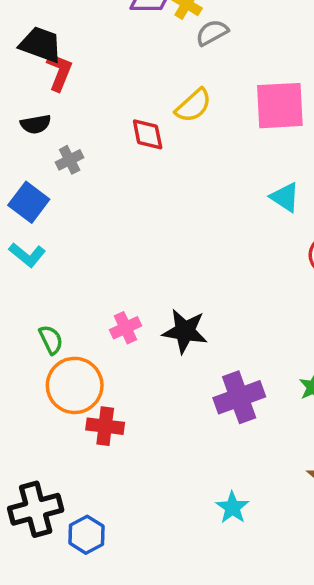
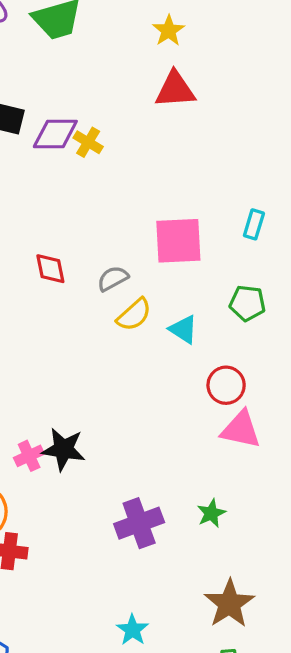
gray semicircle: (212, 33) -> (113, 279), moved
yellow semicircle: (193, 106) -> (134, 315), moved
black star: (185, 331) -> (64, 449), moved

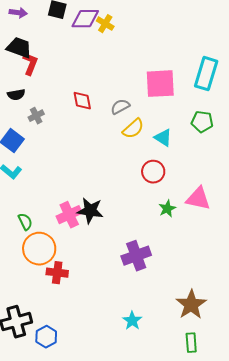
cyan rectangle: (254, 224) -> (206, 74), size x1.8
red circle: (226, 385) -> (153, 172), moved
pink cross: (29, 456) -> (69, 215), size x1.4
green star: (211, 513) -> (167, 209), moved

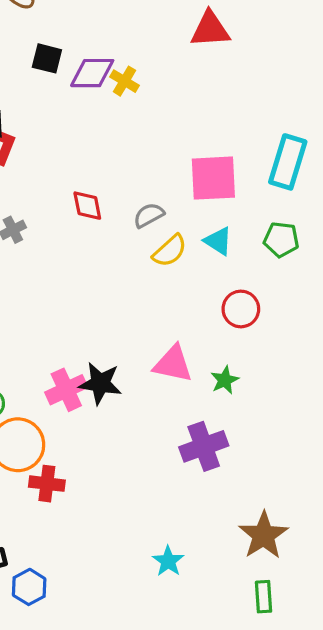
cyan triangle: (163, 138) -> (218, 241), moved
red circle: (153, 172) -> (241, 309), moved
pink triangle: (198, 199) -> (173, 364), moved
purple cross: (136, 256) -> (204, 446), moved

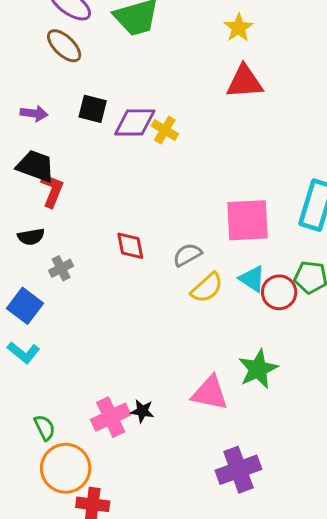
red circle: (241, 309) -> (279, 292), moved
green star: (225, 380) -> (258, 369), moved, size x1.5
black star: (100, 383) -> (142, 411), size x0.6

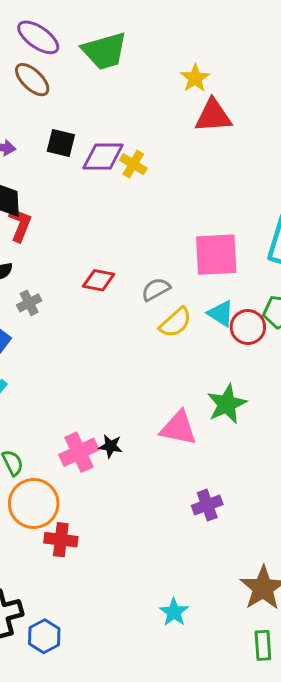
yellow star: (238, 28) -> (195, 78), moved
red diamond: (130, 246) -> (99, 280), turned -68
purple cross: (238, 470) -> (207, 505), size x0.7

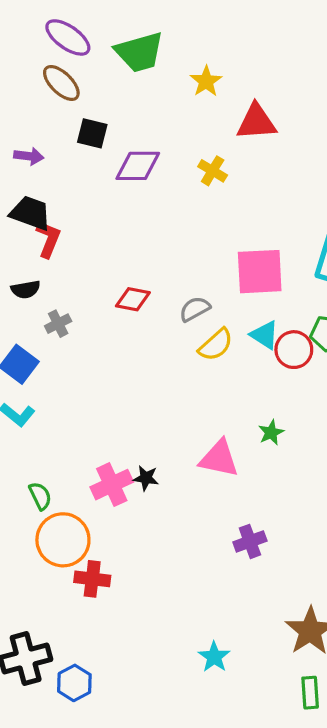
yellow star: (195, 78) -> (206, 81), moved
black square: (61, 143) -> (92, 133), moved
yellow cross: (133, 164) -> (213, 171), moved
green star: (227, 404) -> (271, 433), size x0.6

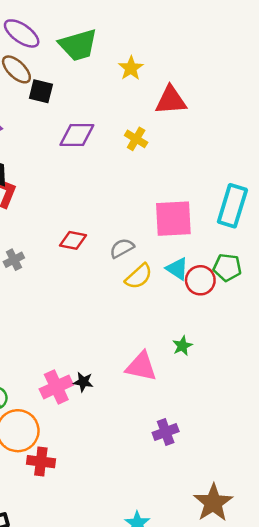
black square: (92, 133) -> (41, 91), moved

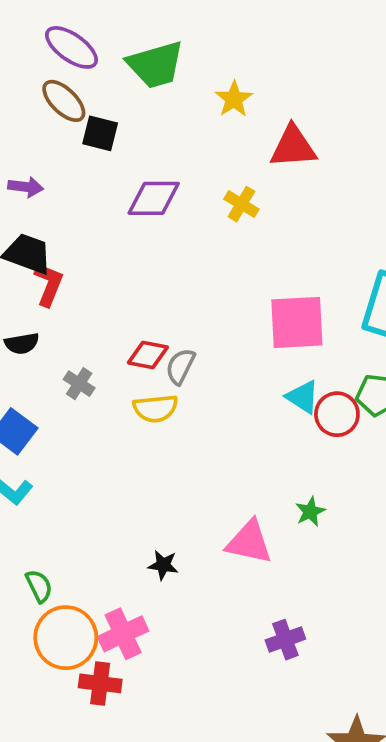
gray semicircle: (122, 248) -> (180, 366), moved, turned -35
gray cross: (14, 260) -> (79, 384), moved, turned -30
yellow semicircle: (139, 276) -> (156, 408), moved, turned 36
pink cross: (56, 387) -> (123, 634), moved

